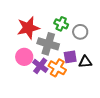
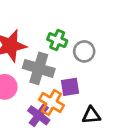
black triangle: (85, 62) -> (91, 115), moved
purple cross: (40, 66) -> (39, 115), moved

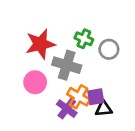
purple square: (70, 87) -> (96, 97), moved
black triangle: (91, 115) -> (104, 109), moved

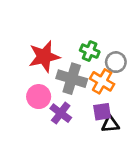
orange cross: (79, 97) -> (102, 81), moved
purple cross: (67, 109) -> (61, 113), moved

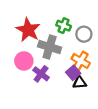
red star: (44, 57) -> (28, 30), turned -30
orange cross: (102, 81) -> (81, 61), moved
purple square: (102, 112) -> (73, 73), turned -32

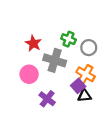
red star: (28, 30) -> (33, 43), size x0.7
purple cross: (41, 74) -> (47, 99), moved

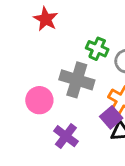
red star: (33, 43) -> (46, 19), moved

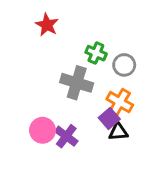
pink circle: (39, 100) -> (43, 130), moved

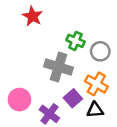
purple square: (109, 118) -> (73, 98), moved
pink circle: (43, 130) -> (19, 100), moved

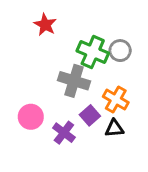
green cross: (75, 41) -> (93, 52), size x1.5
gray circle: (100, 51) -> (120, 51), moved

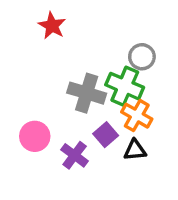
green cross: (93, 52) -> (125, 86), moved

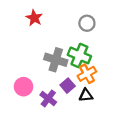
gray circle: (142, 57) -> (87, 23), moved
orange cross: (137, 116) -> (87, 74), turned 30

